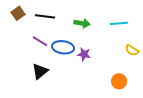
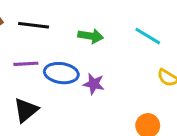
cyan line: (119, 23) -> (148, 36), turned 36
purple line: (40, 41) -> (26, 64), turned -35

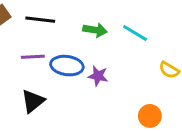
cyan line: (148, 36) -> (135, 33), moved

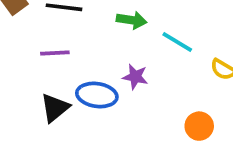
cyan line: (135, 33) -> (177, 42), moved
blue ellipse: (67, 66) -> (97, 95), moved

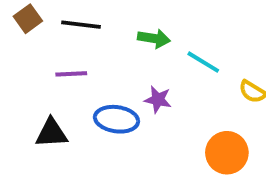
black triangle: (55, 108) -> (51, 133), moved, turned 36
orange circle: (199, 126) -> (227, 153), size x1.4

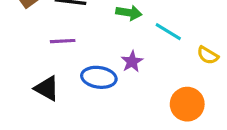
purple star: (158, 100) -> (132, 62), turned 30
black triangle: (51, 133) -> (47, 88), turned 32

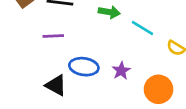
purple star: (132, 62) -> (121, 71), moved
black triangle: (47, 88) -> (56, 85), moved

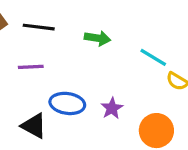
cyan line: (143, 28) -> (153, 57), moved

